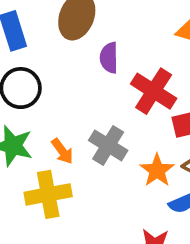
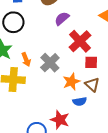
purple semicircle: (109, 58) -> (62, 19), turned 35

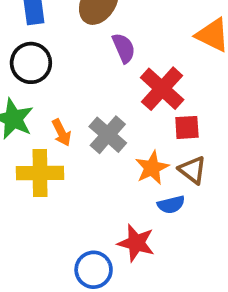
purple semicircle: (62, 19) -> (124, 48), turned 112

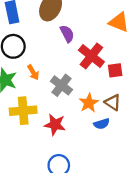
red square: (187, 127) -> (115, 70), moved
orange arrow: (61, 133) -> (33, 72), moved
red star: (136, 243) -> (55, 125), moved

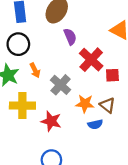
orange star: (89, 103) -> (85, 104), turned 30

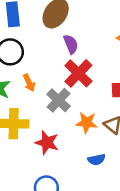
red cross: (91, 60) -> (78, 73), moved
blue semicircle: (95, 124) -> (96, 159), moved

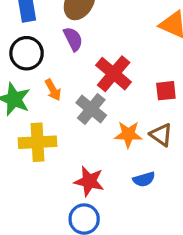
purple semicircle: (71, 44) -> (73, 39), moved
red star: (47, 143) -> (89, 181), moved

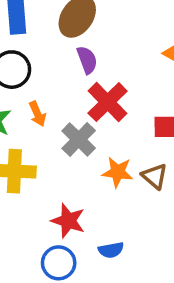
purple semicircle: (73, 39) -> (87, 60), moved
blue semicircle: (144, 179) -> (111, 250), moved

